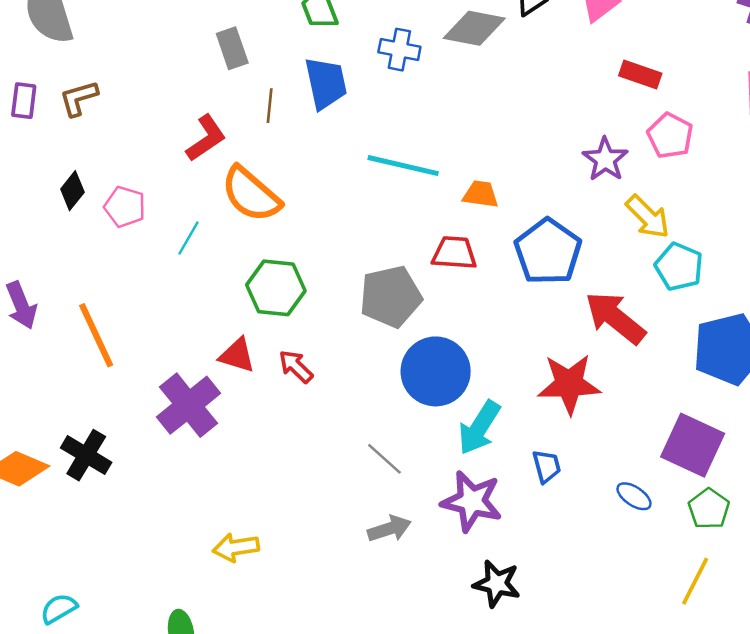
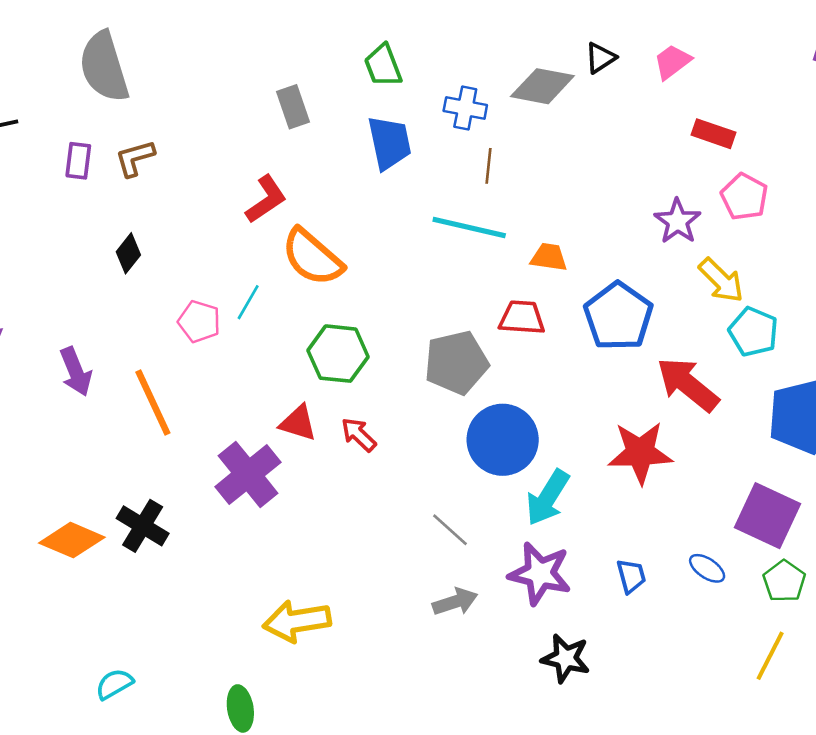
brown line: (270, 106) -> (488, 166), moved
pink pentagon: (125, 207) -> (199, 321), moved
blue trapezoid: (547, 466) -> (631, 576), moved
yellow arrow: (236, 547) -> (297, 621), size x1.4

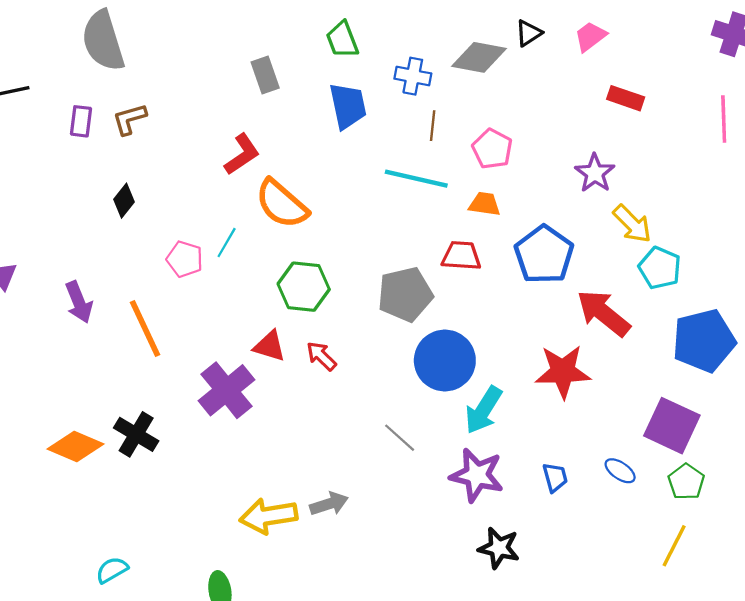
pink pentagon: (744, 197) -> (492, 149), moved
gray arrow: (455, 602) -> (329, 504), moved

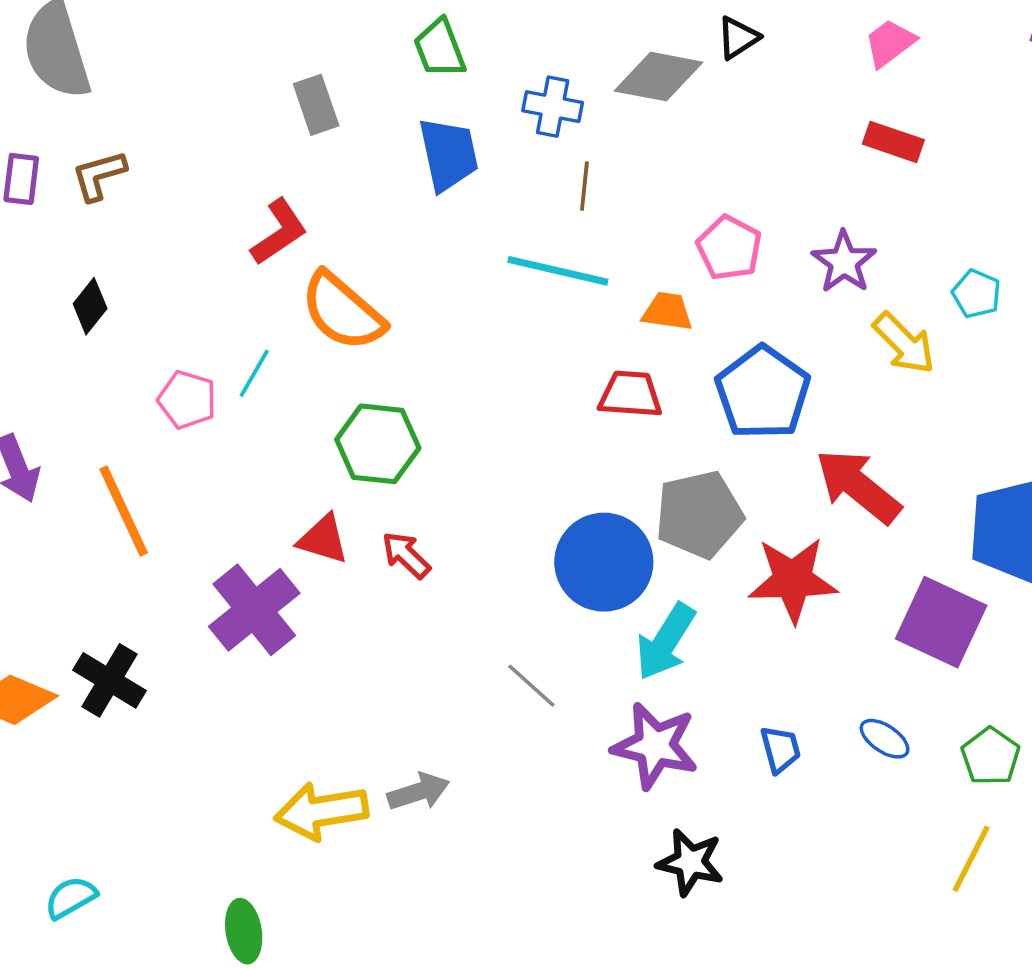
pink trapezoid: (590, 36) -> (890, 43), moved
pink pentagon: (492, 149) -> (729, 248), moved
cyan pentagon: (660, 268) -> (976, 294), moved, size x0.7
gray pentagon: (405, 294) -> (699, 514), moved
purple square: (672, 426) -> (941, 622), moved

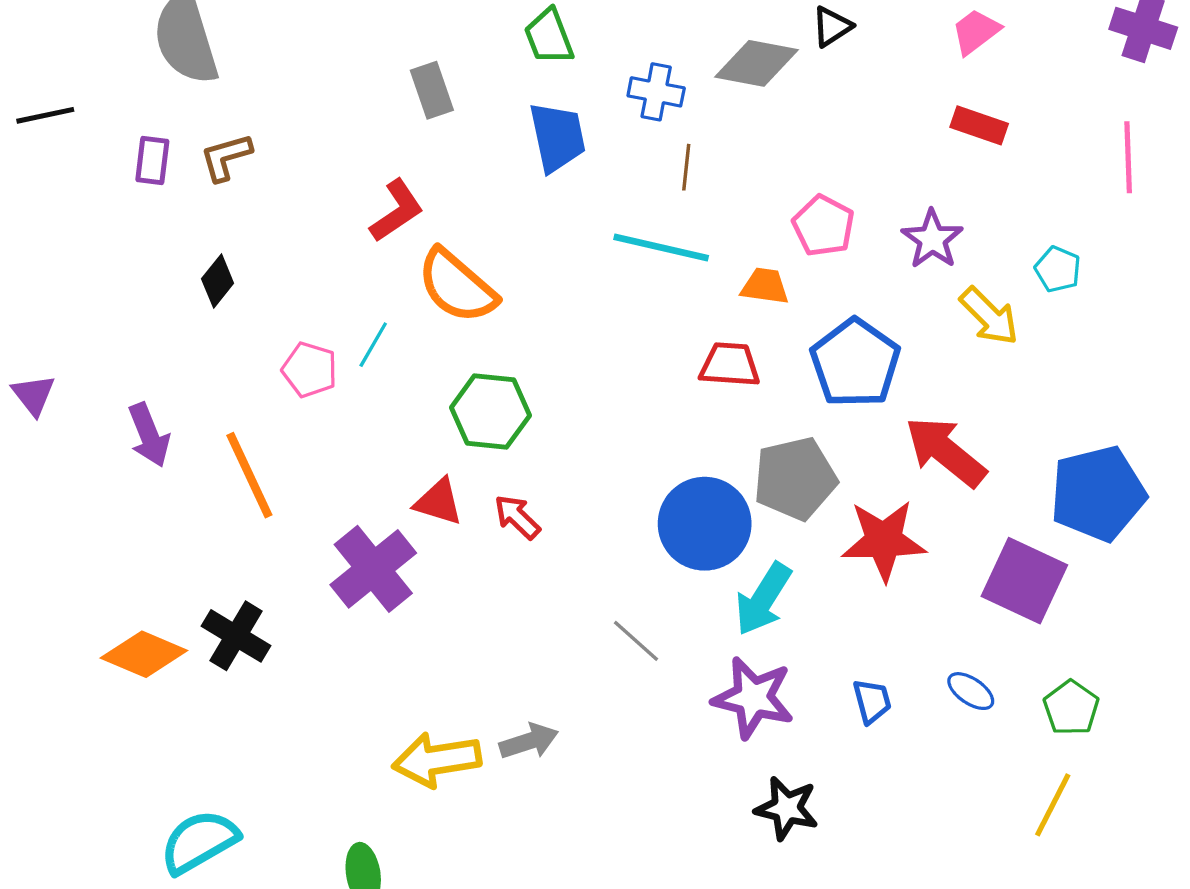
cyan semicircle: (71, 898) -> (199, 842), size x1.6

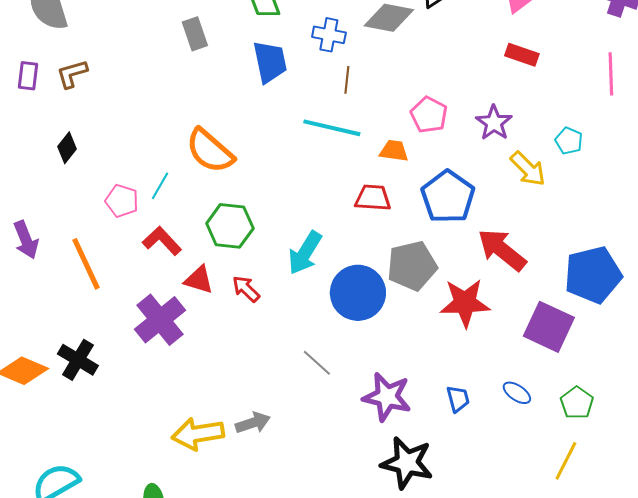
red L-shape: (397, 211) -> (162, 241), moved, turned -99
cyan arrow: (763, 599) -> (305, 253), moved
black star: (787, 808) -> (407, 463), size x1.4

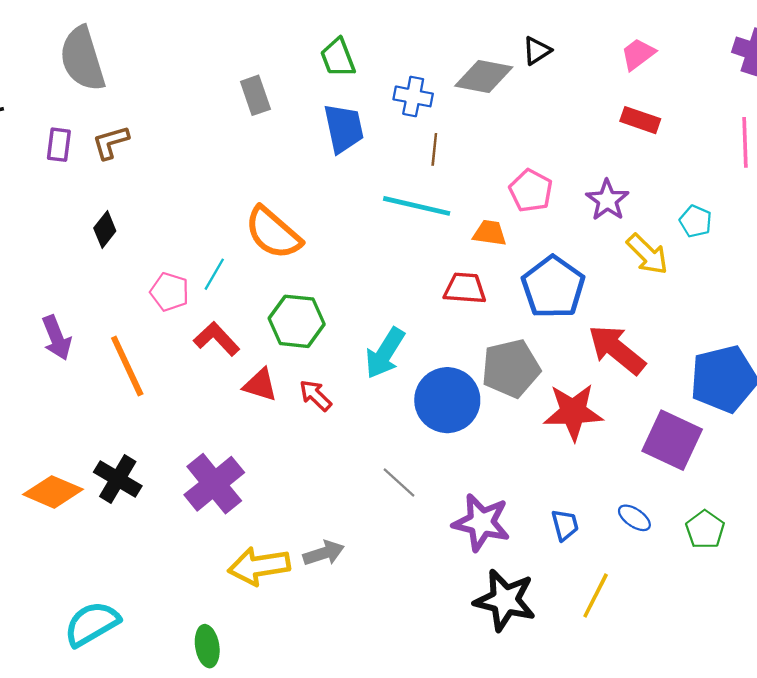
purple cross: (160, 320) -> (214, 484), moved
yellow line: (566, 461) -> (596, 595), moved

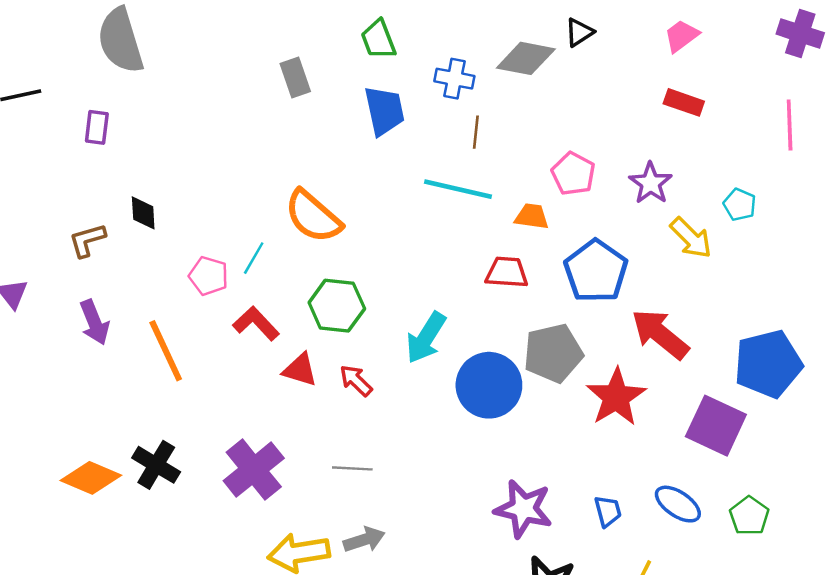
brown L-shape: (111, 142) -> (87, 240), moved
black diamond: (105, 229) -> (143, 213), turned -42
red star: (573, 412) -> (616, 397), turned -30
gray line: (399, 483) -> (352, 468), moved, turned -39
blue ellipse: (634, 518) -> (678, 504), size x1.4

